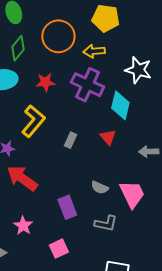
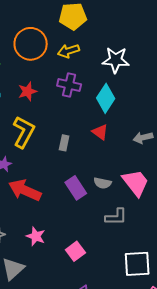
purple cross: (87, 85) -> (69, 85), size x0.7
cyan diamond: (120, 105) -> (106, 98), turned 32
purple rectangle: (67, 207) -> (76, 188), moved

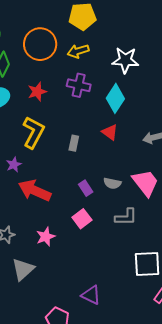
purple rectangle: (76, 188) -> (86, 188), size x0.7
pink star: (36, 236) -> (46, 237), turned 30
pink square: (75, 251) -> (82, 219), moved

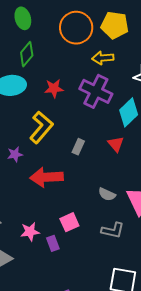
orange circle: (40, 44) -> (76, 28), moved
purple cross: (79, 85) -> (96, 91), size x1.4
purple rectangle: (86, 188) -> (53, 243), moved
red arrow: (35, 191) -> (46, 177), moved, turned -40

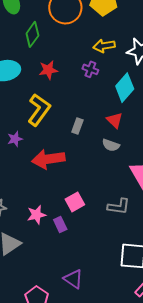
green diamond: (27, 54) -> (32, 34), moved
yellow arrow: (103, 58) -> (104, 46), moved
purple cross: (96, 91) -> (90, 69), size x0.5
gray semicircle: (107, 194) -> (111, 145), moved

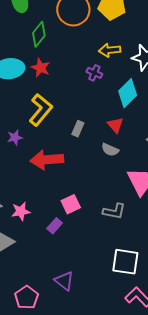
red star: (48, 70) -> (41, 68), moved, turned 30
pink star: (36, 215) -> (21, 211), moved
purple rectangle: (60, 225) -> (55, 226), turned 63

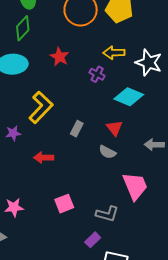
green diamond: (39, 34) -> (23, 28), moved
red star: (41, 68) -> (59, 57), moved
cyan diamond: (128, 93) -> (129, 97), turned 64
red arrow: (47, 160) -> (44, 158), size x0.6
purple rectangle: (55, 226) -> (93, 240), moved

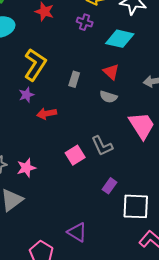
purple star: (13, 133) -> (26, 95), moved
gray L-shape: (107, 214) -> (102, 146), moved, turned 60

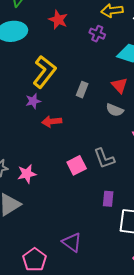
purple rectangle: (110, 186) -> (108, 199), turned -35

